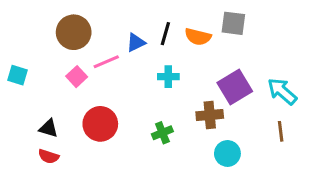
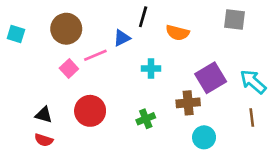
gray square: (233, 23) -> (234, 19), moved
black line: (165, 34) -> (143, 17), moved
cyan square: (17, 75) -> (16, 34), moved

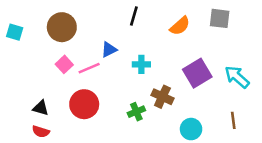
orange semicircle: (178, 33) -> (180, 26), moved, turned -55
blue triangle: (122, 38) -> (109, 50), moved
pink line: (95, 55) -> (89, 68), moved
brown cross: (188, 103) -> (162, 97), moved, turned 30
brown line: (252, 117) -> (233, 120), moved

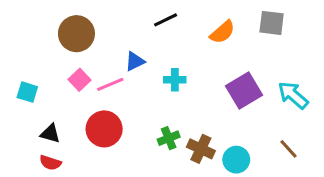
black line: (134, 16) -> (166, 20), turned 48
cyan square: (15, 32) -> (27, 92), moved
brown cross: (162, 97) -> (201, 149), moved
brown line: (233, 120) -> (288, 149), turned -35

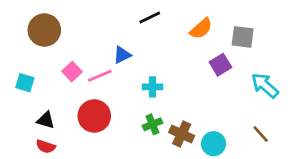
gray square: (272, 23) -> (243, 37), moved
brown circle: (76, 34) -> (44, 30), moved
cyan cross: (175, 80) -> (152, 87), moved
purple square: (244, 91) -> (220, 65), moved, size x0.7

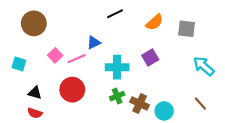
purple square: (220, 65) -> (150, 58), moved
cyan cross: (152, 87) -> (117, 67), size x1.5

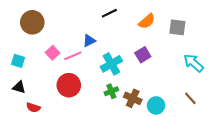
cyan cross: (117, 67) -> (111, 64), turned -30
black triangle: (35, 93) -> (19, 87), moved

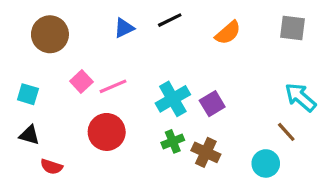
gray square: (177, 27) -> (293, 28), moved
blue triangle: (89, 41) -> (124, 28), moved
purple square: (143, 55) -> (212, 104), moved
brown line: (190, 98) -> (286, 132), moved
cyan circle: (156, 105) -> (266, 163), moved

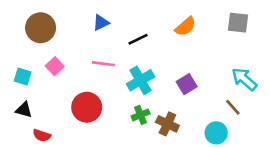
black line: (170, 20) -> (138, 39), moved
pink square: (81, 82) -> (55, 66), moved
pink line: (113, 86) -> (103, 64), moved, turned 30
purple square: (212, 104) -> (187, 84), moved

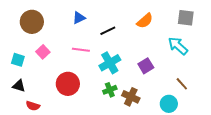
cyan arrow: (244, 79) -> (178, 46), moved

